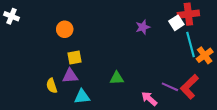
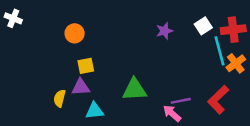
red cross: (188, 14) -> (233, 30), moved
green triangle: (117, 78) -> (135, 90), size x1.5
yellow semicircle: (52, 86) -> (60, 98), turned 32
purple line: (170, 87) -> (181, 101), moved, turned -35

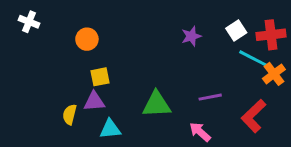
white cross: (13, 18) -> (29, 22), moved
cyan line: (219, 51) -> (255, 59), turned -48
purple line: (181, 101) -> (210, 97), moved

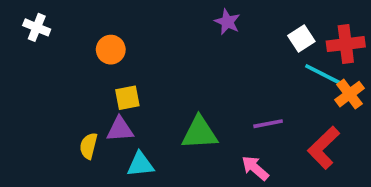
purple star: (191, 36) -> (227, 22), moved, turned -30

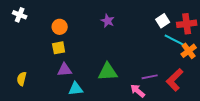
purple star: (227, 22) -> (108, 21), moved
yellow square: (127, 98) -> (59, 48), moved
purple line: (268, 124) -> (150, 77), moved
yellow semicircle: (89, 146) -> (22, 79), moved

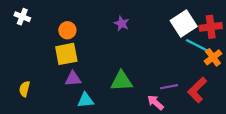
white square: (163, 21) -> (184, 23), size x1.6
yellow square: (59, 48) -> (66, 54), size x1.5

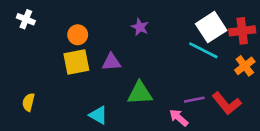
cyan line: (198, 46) -> (203, 50), moved
purple triangle: (73, 79) -> (111, 62), moved
red L-shape: (197, 90) -> (227, 103), turned -85
cyan triangle: (85, 100) -> (98, 115), turned 36

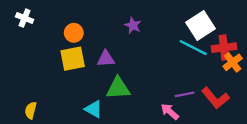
red cross: (242, 31) -> (224, 48), moved
green triangle: (140, 93) -> (118, 88), moved
yellow semicircle: (28, 102) -> (31, 110), moved

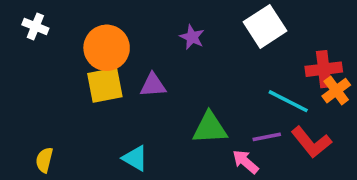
white square: (201, 25) -> (265, 26), moved
orange circle: (74, 33) -> (107, 48), size x1.6
cyan line: (193, 48) -> (288, 101), moved
green triangle: (118, 88) -> (210, 128), moved

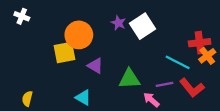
white square: (265, 26) -> (142, 26), moved
orange circle: (107, 48) -> (79, 35), moved
purple triangle: (153, 85) -> (95, 66), moved, turned 35

